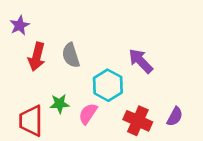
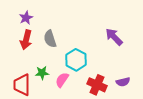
purple star: (20, 25) -> (26, 18), moved
purple arrow: (141, 61) -> (114, 37), moved
purple semicircle: (175, 117) -> (123, 82), turned 48

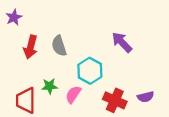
purple star: (26, 18) -> (14, 17), moved
purple arrow: (114, 37) -> (122, 42), moved

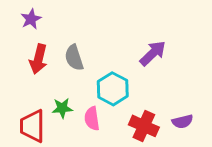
purple star: (14, 17) -> (31, 19), moved
purple arrow: (122, 42) -> (153, 53), turned 90
pink semicircle: (73, 94) -> (92, 119), turned -42

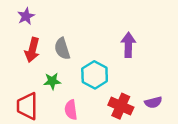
purple arrow: (153, 53) -> (128, 45), turned -45
green star: (62, 108) -> (52, 81), moved
pink semicircle: (92, 119) -> (71, 110), moved

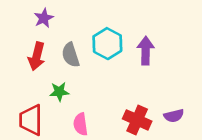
purple star: (26, 16) -> (44, 18), moved
cyan hexagon: (95, 75) -> (107, 44), moved

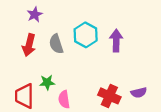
green star: (59, 92) -> (47, 82), moved

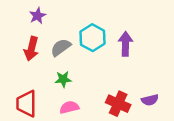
gray semicircle: (56, 44) -> (61, 47), turned 72
green star: (47, 82) -> (63, 79), moved
pink semicircle: (64, 99) -> (69, 107), turned 84

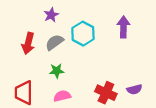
purple star: (38, 16) -> (51, 15), moved
purple arrow: (125, 44) -> (123, 27), moved

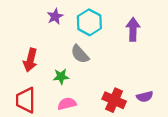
cyan hexagon: (83, 34) -> (89, 22), moved
gray semicircle: (54, 42) -> (80, 54), moved, turned -96
red arrow: (28, 43) -> (30, 60), moved

